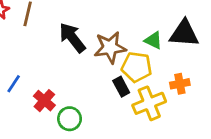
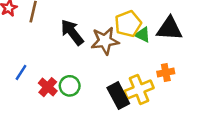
yellow pentagon: (137, 67) -> (128, 24), moved, turned -30
black rectangle: (121, 87) -> (118, 96), moved, size x1.5
green circle: (70, 119) -> (70, 86), moved

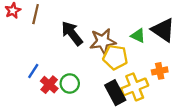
yellow pentagon: (128, 24) -> (115, 57), moved, turned 30
black triangle: (169, 29) -> (163, 30), turned 30
blue line: (21, 72) -> (33, 71), moved

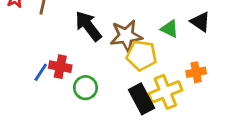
black triangle: (163, 30) -> (200, 22), size x0.7
red cross: (49, 85) -> (60, 67), moved, turned -30

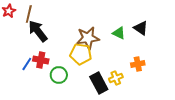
black arrow: (88, 26) -> (38, 31), moved
yellow pentagon: (142, 55) -> (81, 54), moved
yellow cross: (165, 92) -> (116, 78), size x0.6

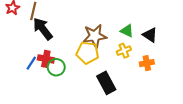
black triangle: (141, 28) -> (150, 35), moved
green circle: (59, 75) -> (56, 67), moved
yellow cross: (116, 78) -> (124, 51), moved

